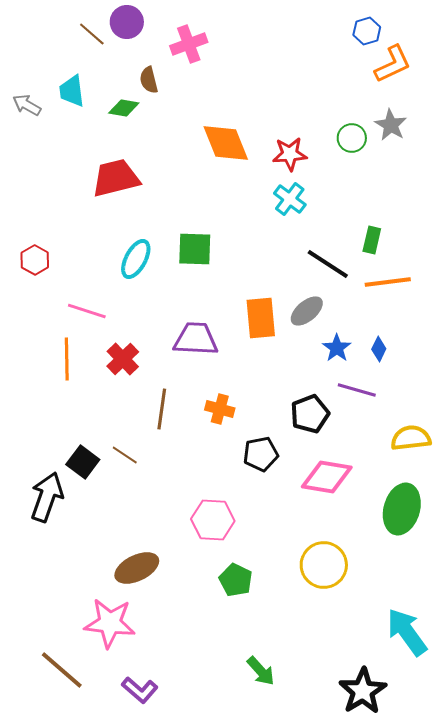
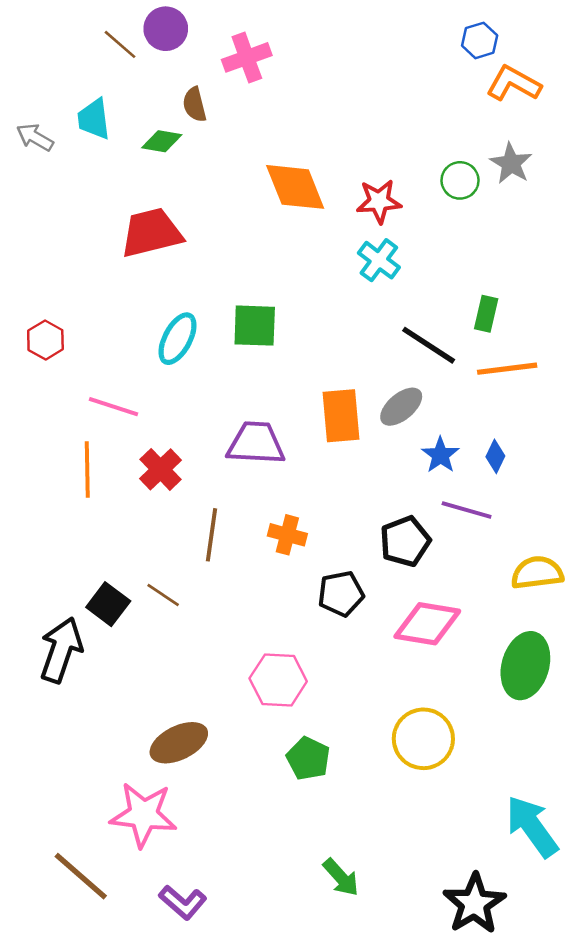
orange L-shape: (393, 64) -> (514, 84), turned -126

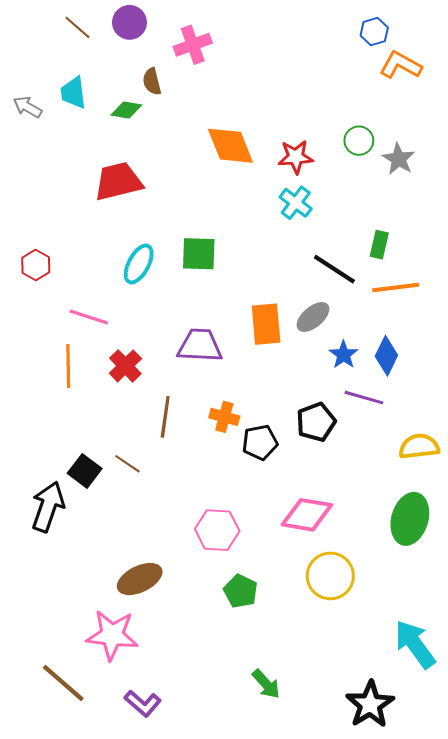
brown line: (120, 44) -> (77, 27), moved
gray star: (511, 163) -> (399, 159), moved
blue diamond: (495, 456) -> (386, 356), size x1.5
black pentagon: (341, 594) -> (260, 442), moved
pink diamond: (427, 624) -> (307, 515), moved

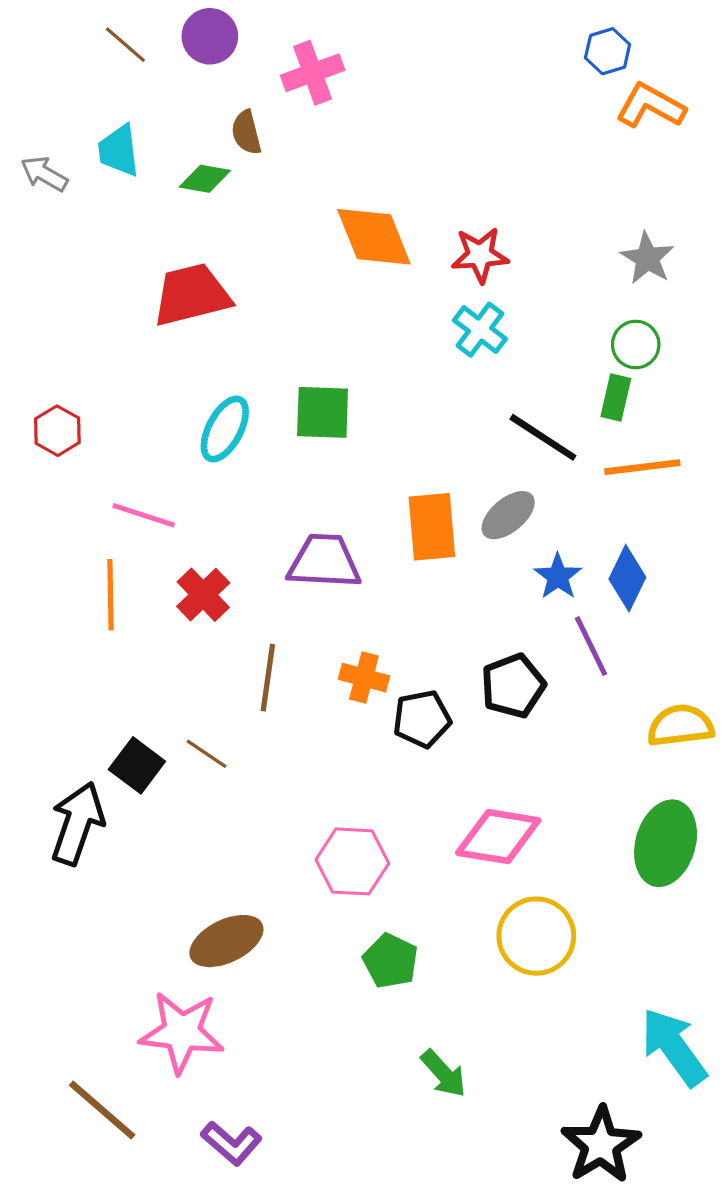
green circle: (359, 141) -> (636, 344), moved
purple line: (364, 398) -> (591, 646), turned 48
green arrow: (266, 684) -> (443, 1074), moved

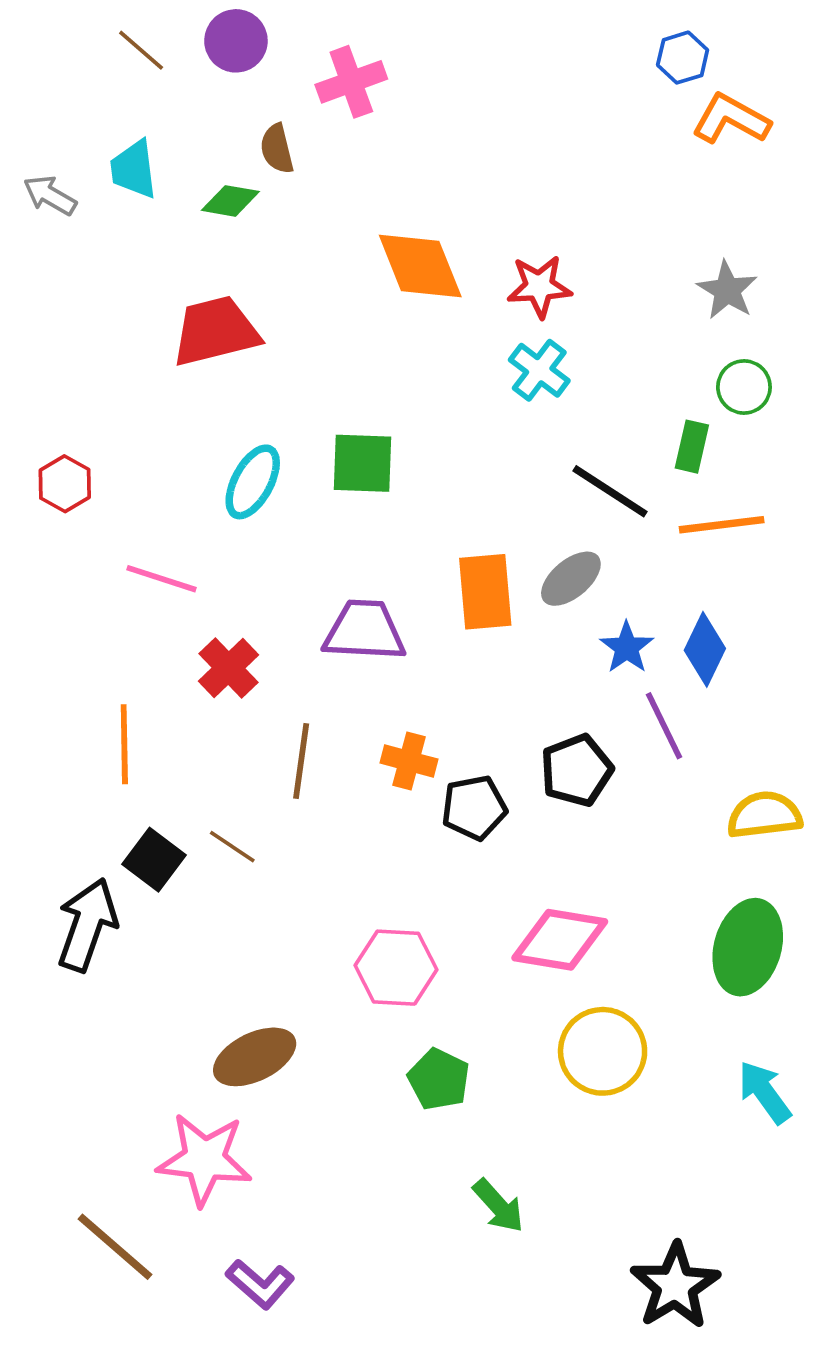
green circle: (636, 344) -> (744, 387), moved
orange line: (110, 595) -> (124, 744), moved
cyan arrow: (674, 1047) -> (764, 1092), moved, size x0.7

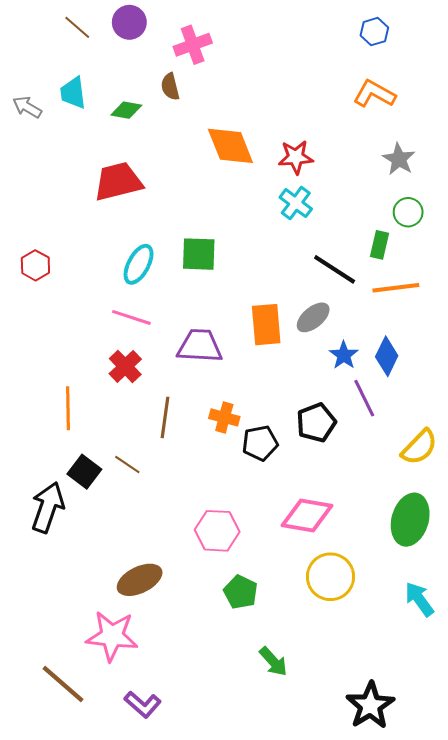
orange L-shape: (731, 119) -> (374, 94), moved
brown semicircle: (277, 149) -> (170, 87), moved
pink line: (162, 579) -> (131, 317), moved
yellow semicircle: (764, 815) -> (419, 447), turned 141

